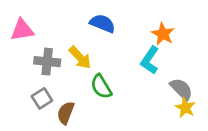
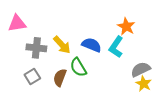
blue semicircle: (102, 23) -> (92, 45), moved
gray semicircle: (181, 89) -> (141, 69), turned -72
brown semicircle: (66, 113) -> (60, 78), moved

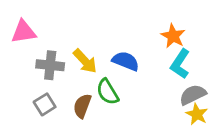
cyan L-shape: (116, 47) -> (180, 64), moved

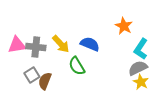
pink triangle: (24, 32) -> (17, 45), moved
cyan L-shape: (180, 64) -> (141, 49), moved
brown semicircle: (82, 106) -> (45, 81), moved

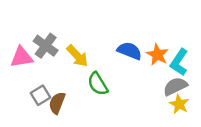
orange star: (124, 26) -> (157, 55), moved
blue semicircle: (90, 44) -> (130, 51), moved
gray cross: (36, 47) -> (46, 46), moved, turned 30

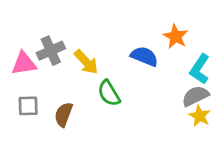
gray cross: (46, 46) -> (51, 51), turned 30
orange star: (157, 55) -> (176, 36), moved
gray square: (41, 95) -> (28, 106), moved, turned 30

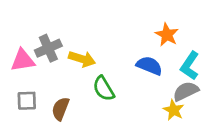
blue semicircle: (144, 56) -> (149, 66), moved
yellow arrow: (86, 62) -> (82, 59), turned -30
yellow star: (200, 116) -> (174, 110), moved

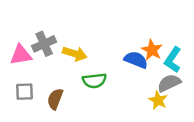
orange star: (167, 35) -> (152, 50), moved
green semicircle: (104, 89) -> (94, 81), turned -65

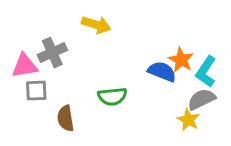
yellow arrow: (75, 54) -> (96, 25), moved
gray square: (25, 92) -> (36, 91), moved
brown semicircle: (55, 99) -> (66, 118), turned -30

